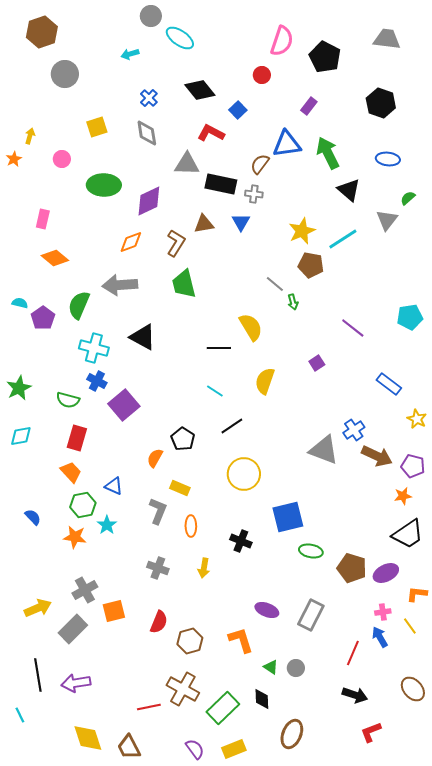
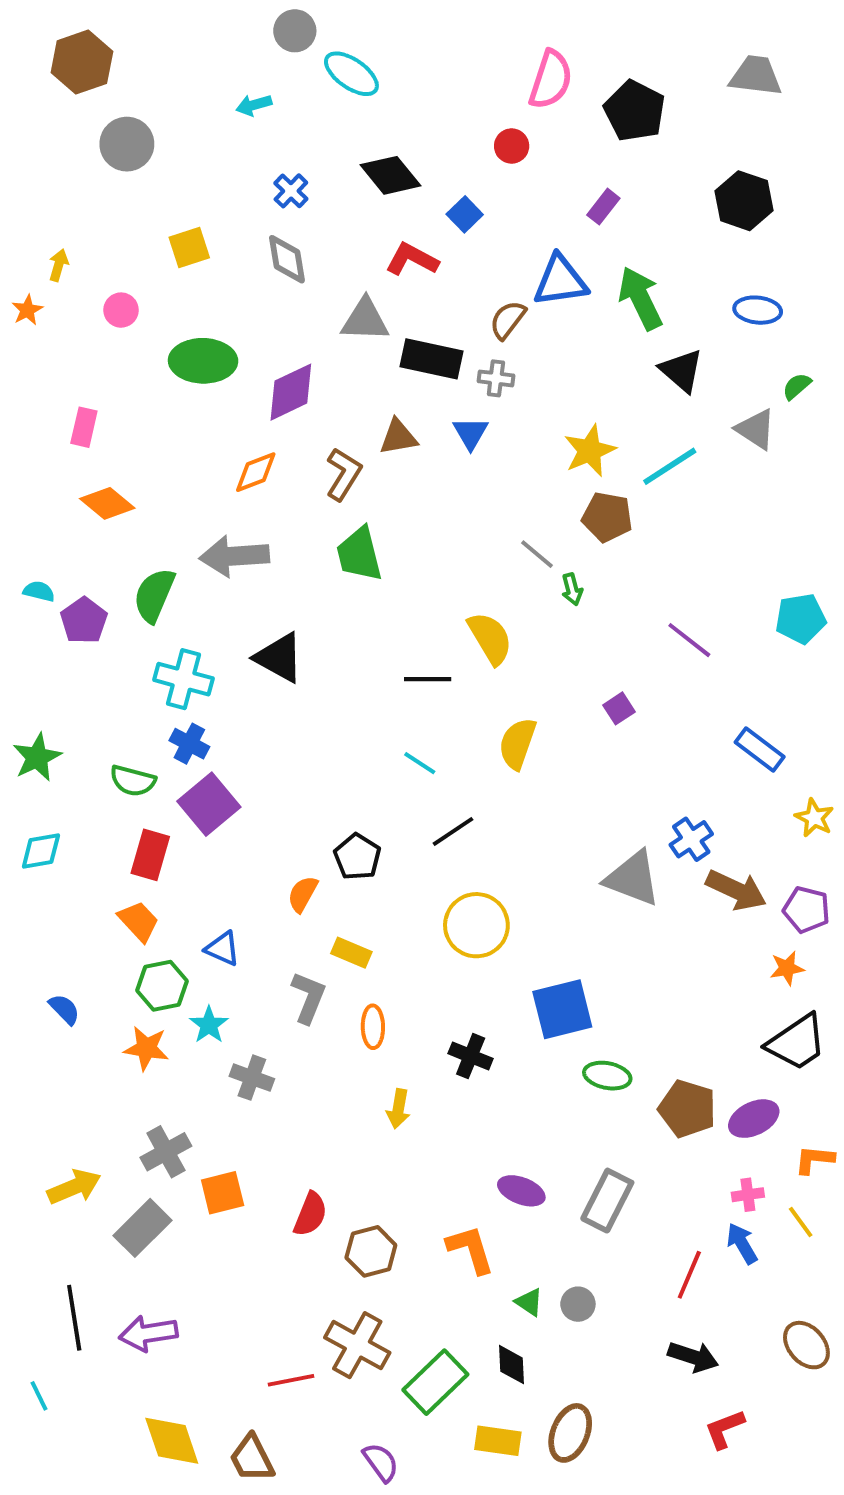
gray triangle: (387, 220) -> (756, 429), turned -35
purple square: (124, 405) -> (209, 804), moved
gray cross: (158, 568) -> (252, 1078), moved
yellow rectangle: (234, 749) -> (498, 1441), moved, turned 30

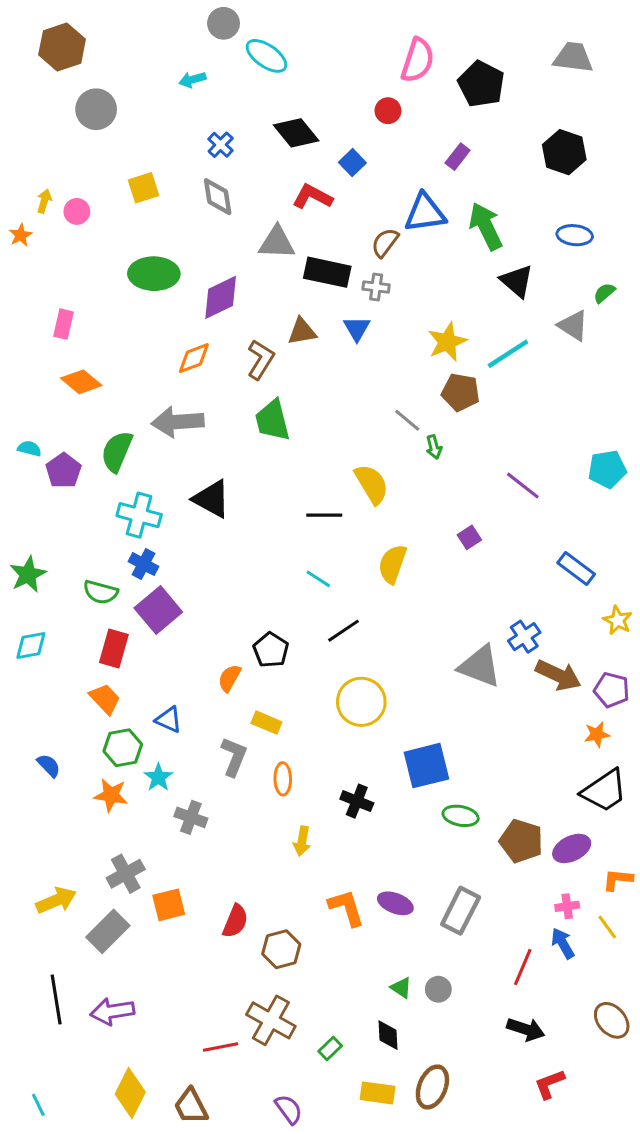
pink circle: (121, 310) -> (77, 211), moved
orange L-shape: (471, 1249) -> (346, 908), moved
green rectangle: (435, 1382) -> (330, 1048), size x0.5
cyan line: (39, 1396) -> (38, 1105), moved
yellow diamond: (172, 1441) -> (130, 1093), turned 45

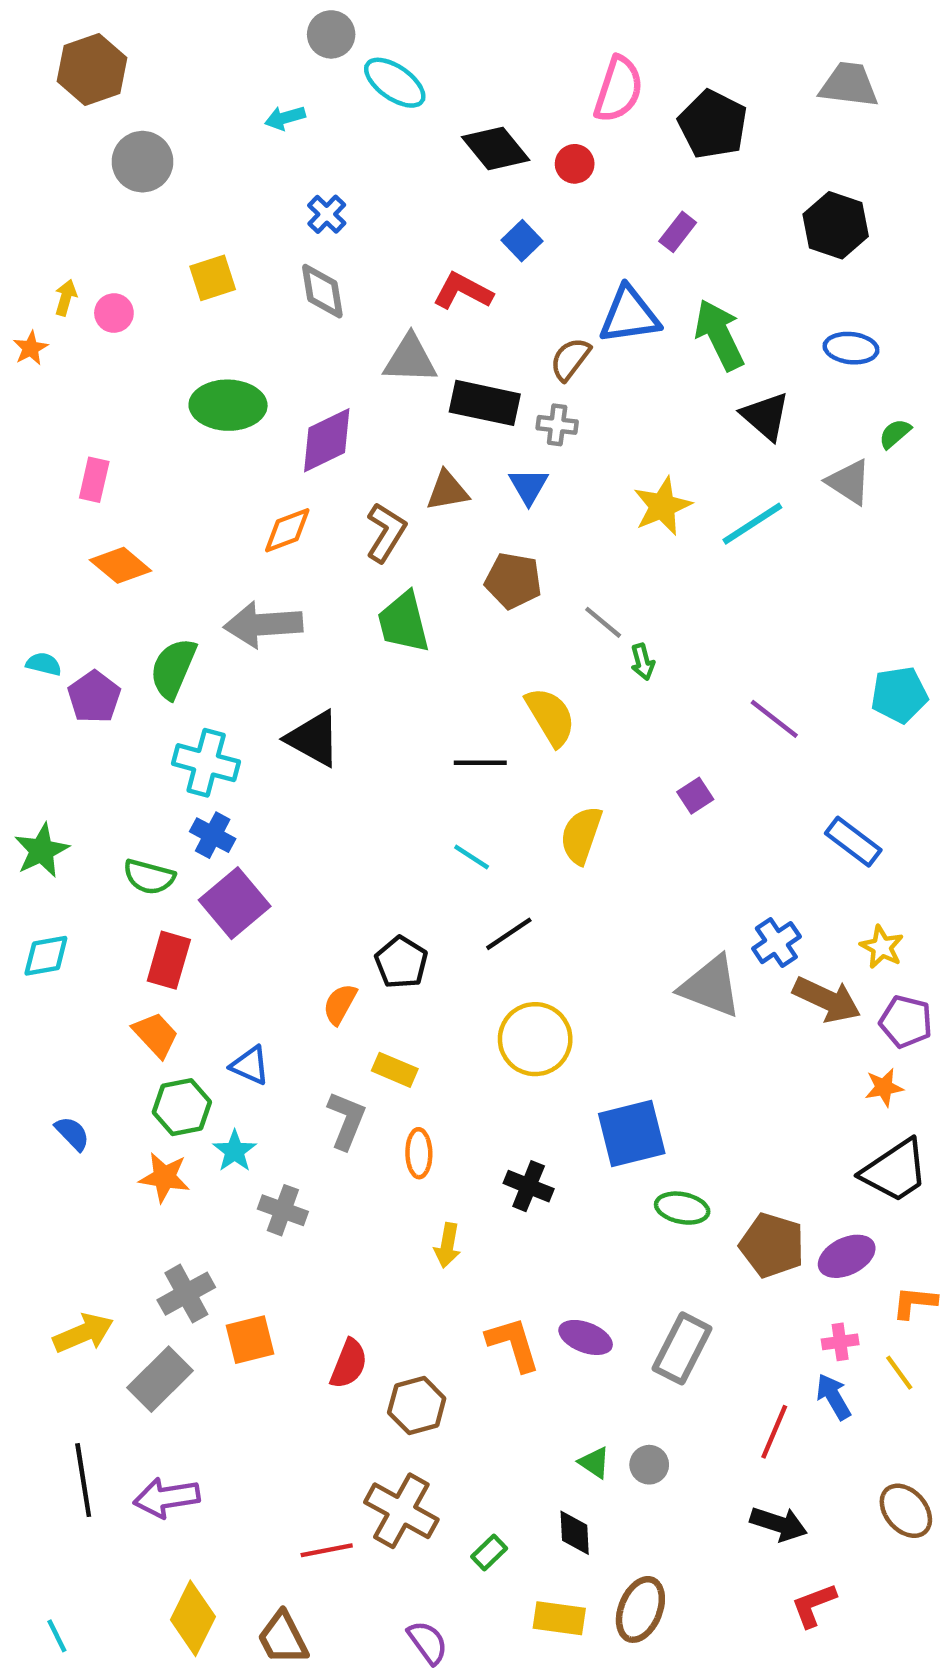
black diamond: (296, 133) -> (496, 148), moved
brown pentagon: (461, 392) -> (513, 581), moved
yellow star: (618, 620) -> (882, 947), moved

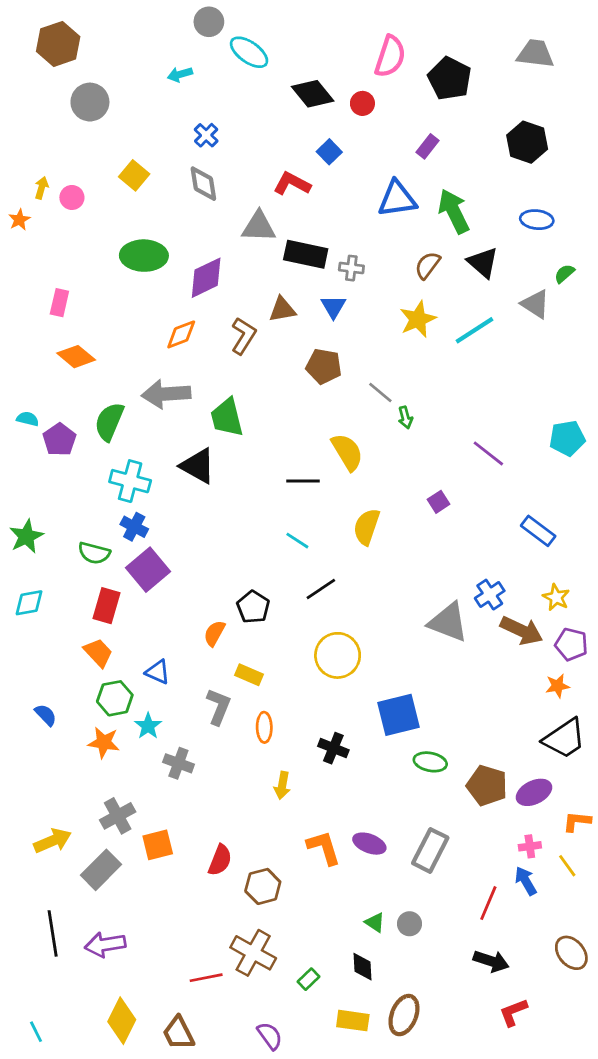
yellow square: (213, 278) -> (134, 175), turned -32
brown semicircle: (570, 359) -> (427, 265), moved
green trapezoid: (404, 622) -> (227, 417), moved

